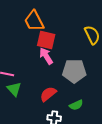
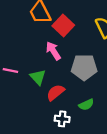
red square: (46, 40) -> (63, 25), moved, turned 30
green triangle: (14, 89) -> (38, 77), moved

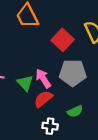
red square: (63, 25) -> (63, 40), moved
pink arrow: (53, 51) -> (43, 78), moved

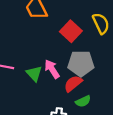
red semicircle: (43, 99) -> (73, 84), moved

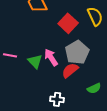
gray pentagon: (81, 63) -> (77, 52), turned -30
green semicircle: (83, 101) -> (94, 88), moved

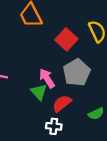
green triangle: (35, 61) -> (39, 92), moved
red semicircle: (70, 70) -> (62, 103), moved

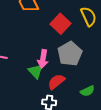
pink arrow: (47, 78) -> (43, 59), turned -138

